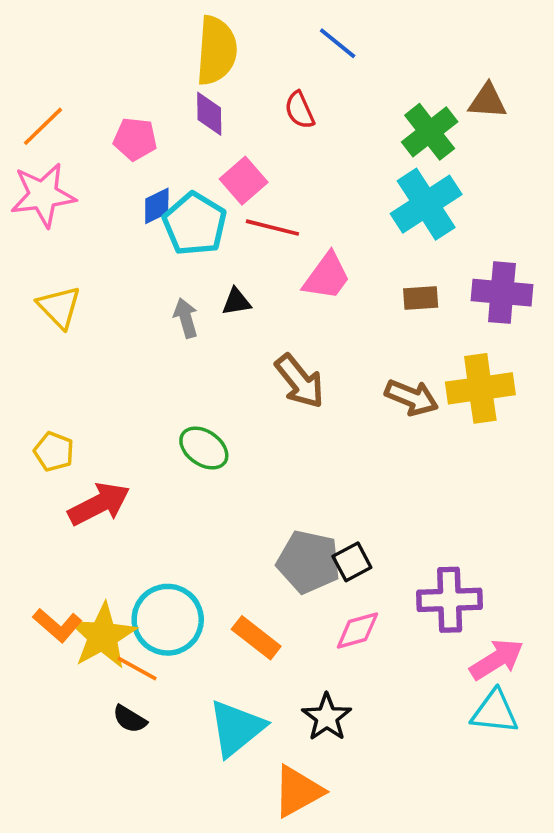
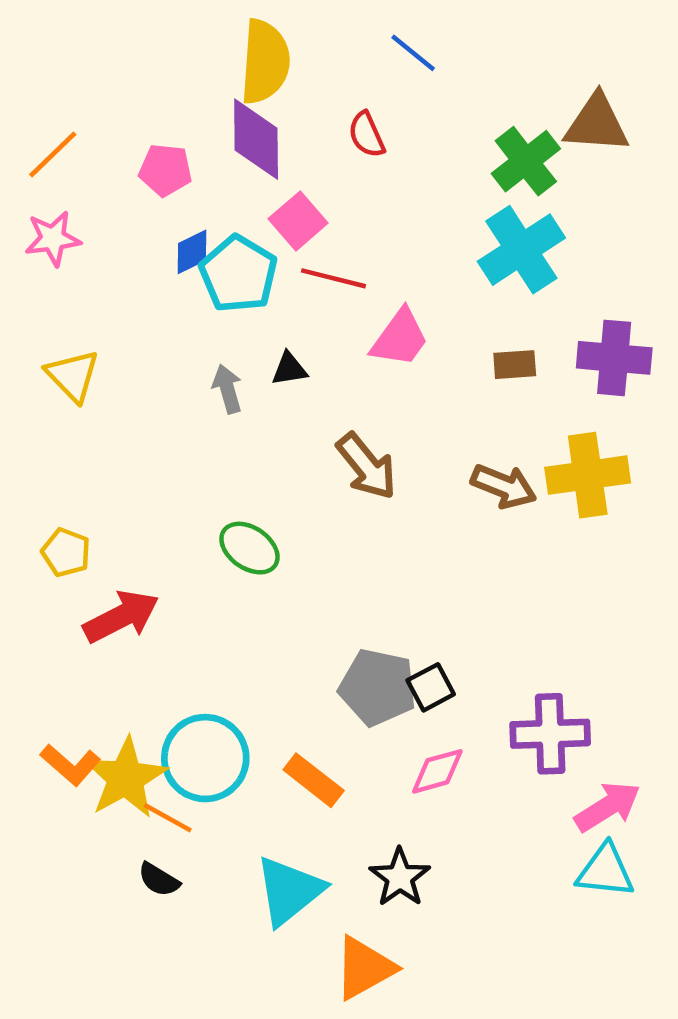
brown triangle: (488, 101) -> (597, 124), size x1.4
purple diamond: (209, 114) -> (256, 139), size x1.5
pink star: (43, 195) -> (53, 239), size x0.7

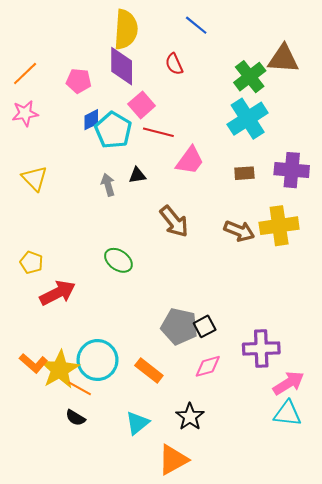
cyan triangle: (289, 891) -> (137, 423), size x0.7

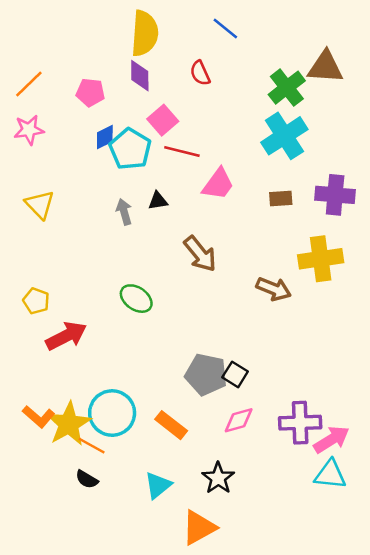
purple diamond: (122, 66) -> (140, 76), size x0.7
brown arrow: (239, 231) -> (274, 289), moved
black square: (205, 326) -> (235, 374), turned -30
purple cross: (261, 348) -> (300, 423), moved

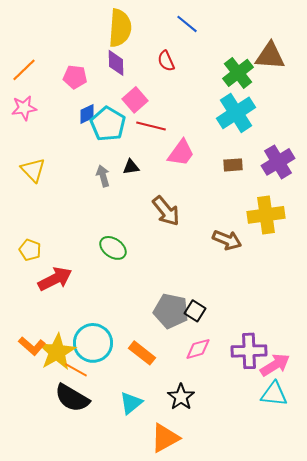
purple cross: (335, 195) -> (278, 162), turned -36
black semicircle: (87, 479) -> (72, 398), size x1.8

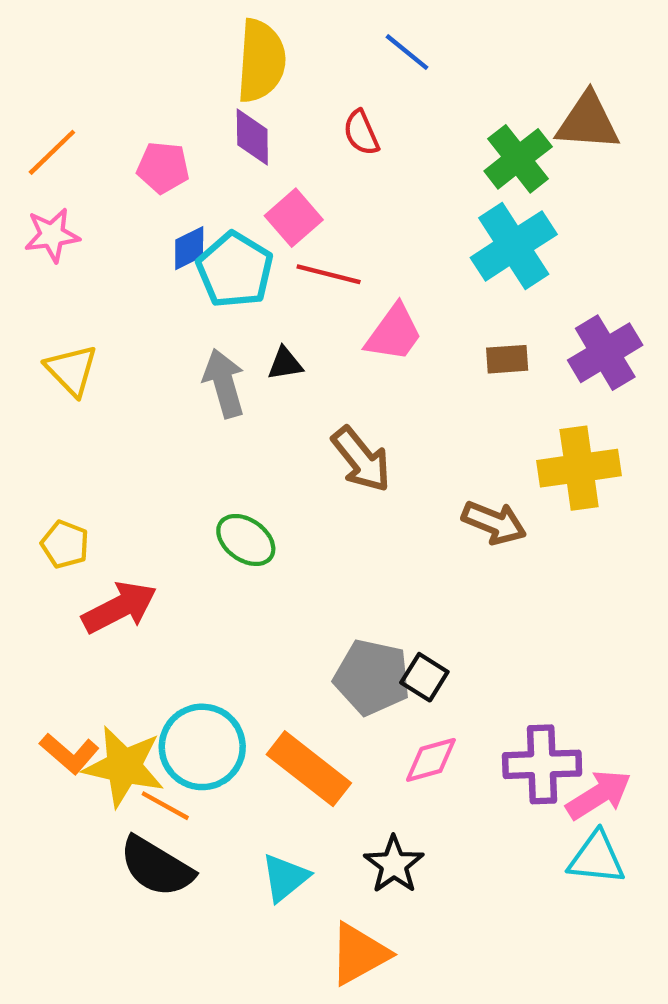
gray arrow: (103, 176) -> (224, 383), size x1.4
yellow star: (57, 352) -> (124, 767), turned -30
orange rectangle: (142, 353) -> (309, 769), size x1.4

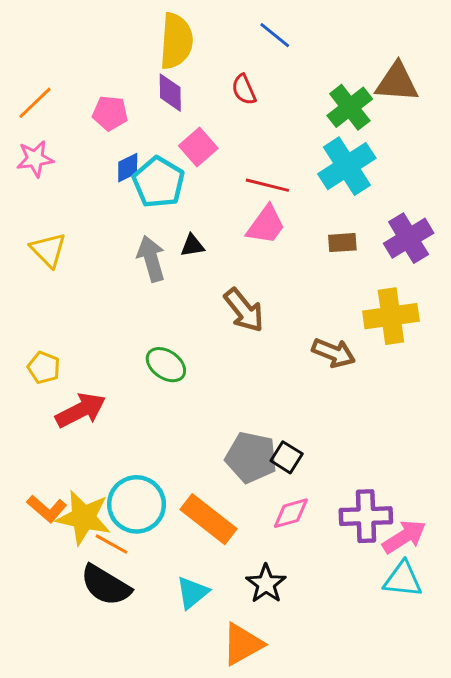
red line: (329, 274) -> (267, 185), moved

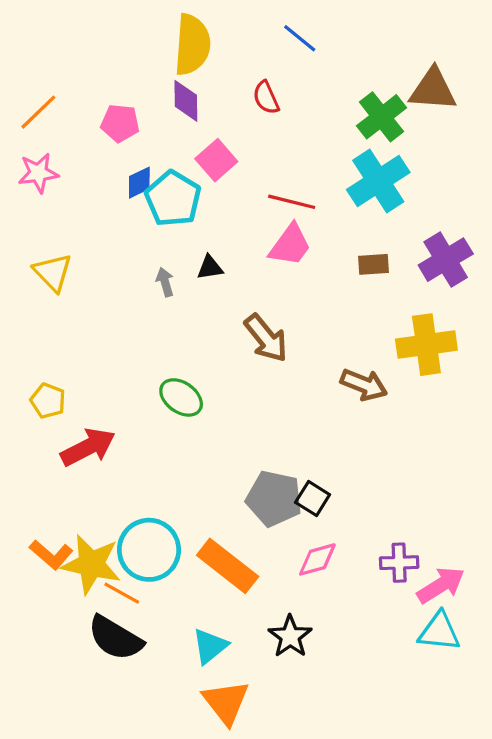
gray arrow: (151, 259) -> (165, 282), size x0.6
purple cross: (366, 516) -> (399, 563), size x0.7
orange triangle: (242, 644) -> (226, 702), moved, turned -39

